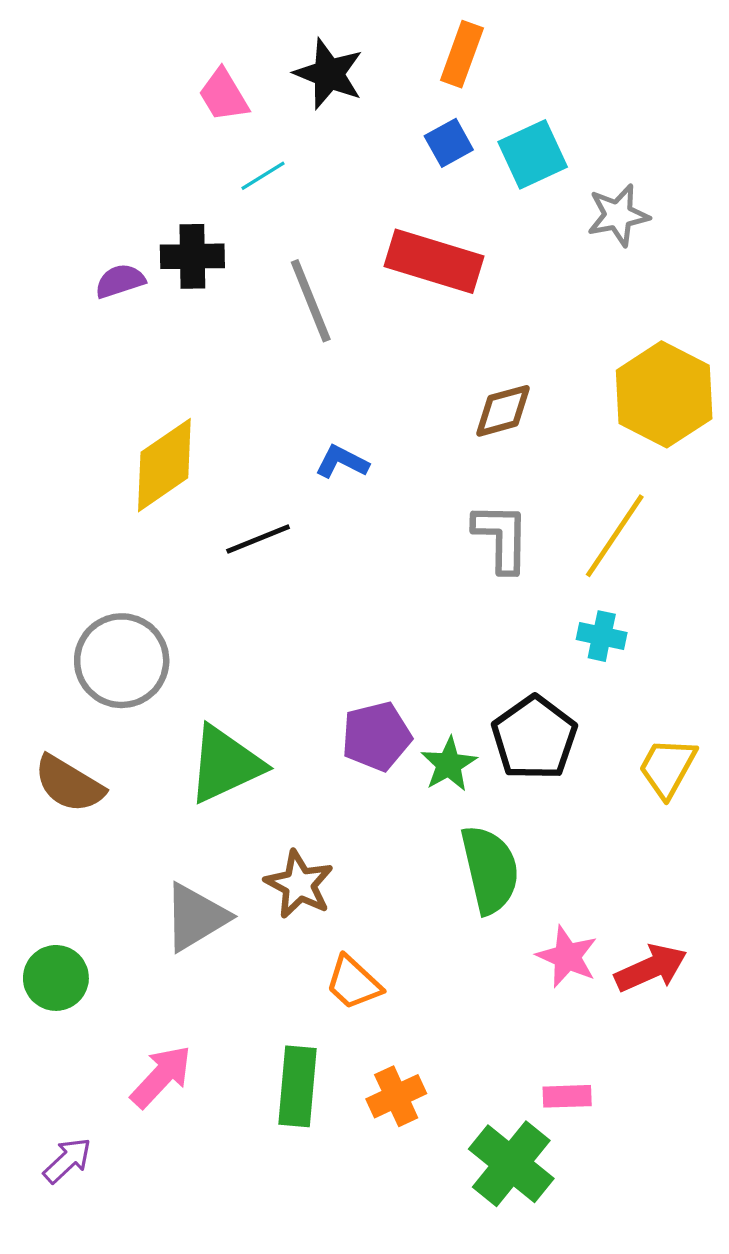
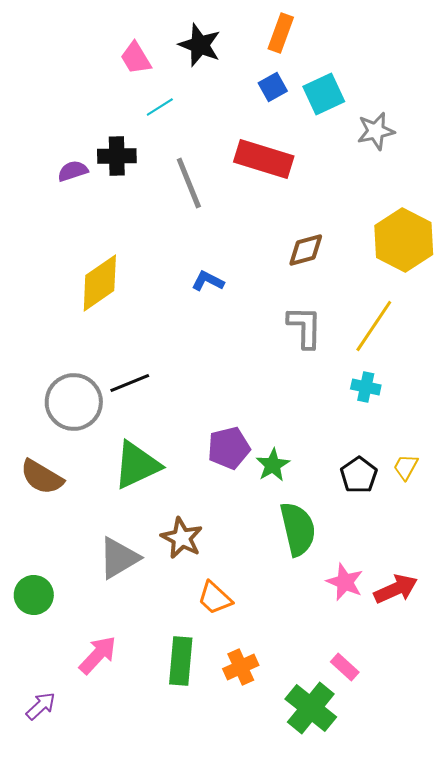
black line: (258, 539) -> (130, 383), moved
black pentagon: (534, 738) -> (359, 475), moved, size x0.7
yellow trapezoid: (667, 768) -> (406, 467), size x0.7
pink rectangle: (567, 1096) -> (345, 667), turned 44

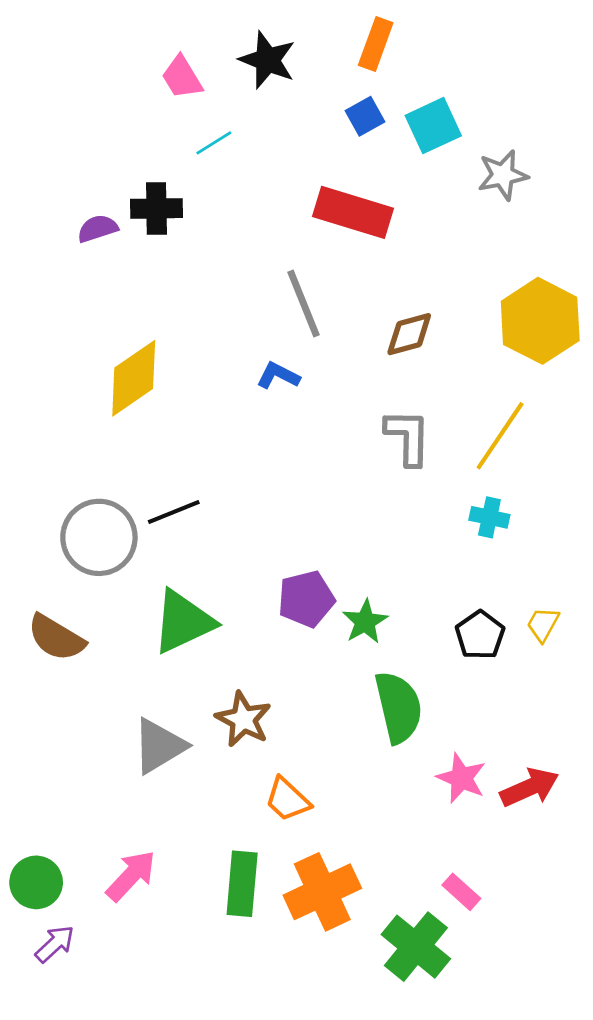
gray line: (189, 183) -> (304, 303), moved
green circle: (34, 595) -> (36, 882), moved
orange cross: (241, 667) -> (322, 892), size x1.6

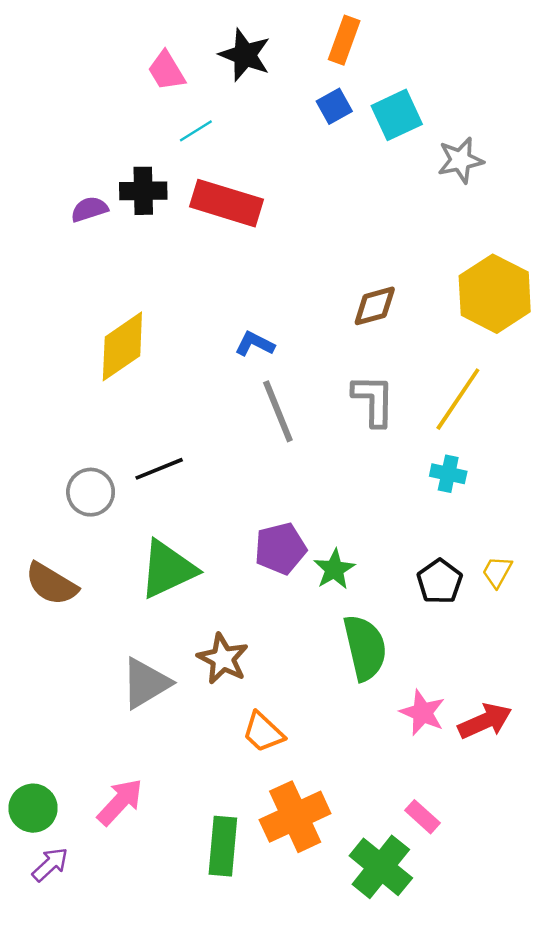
red rectangle: (353, 212) -> (227, 203), moved
gray line: (304, 303) -> (278, 411), moved
gray circle: (99, 537) -> (91, 492), size x0.7
green rectangle: (242, 884) -> (223, 846), moved

